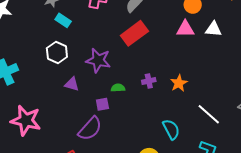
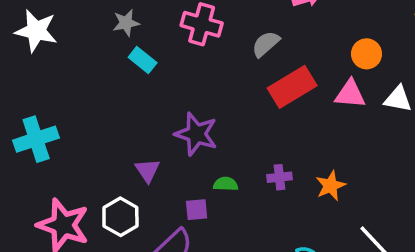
red rectangle: (134, 33) -> (292, 87), moved
white hexagon: (57, 53) -> (120, 217), moved
purple triangle: (72, 84) -> (147, 170), turned 35

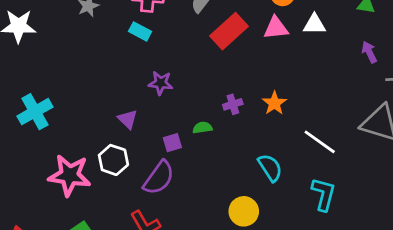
cyan rectangle: (143, 60) -> (140, 31), moved
purple star: (196, 134) -> (161, 83), size x0.7
green semicircle: (226, 184) -> (202, 128), moved

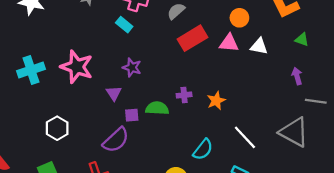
purple triangle: (128, 119) -> (114, 93), moved
green semicircle: (202, 128) -> (157, 108), size x1.5
white hexagon: (113, 160) -> (57, 128), moved
cyan semicircle: (270, 168) -> (203, 149), turned 60
pink star: (70, 175) -> (77, 67), moved

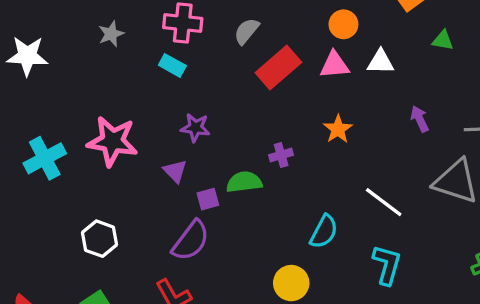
purple arrow: (297, 76) -> (420, 119), moved
orange star: (216, 101) -> (338, 129), moved

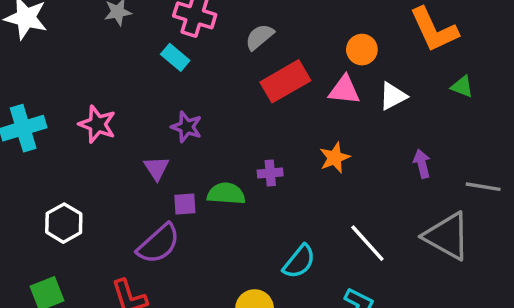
white triangle: (381, 62) -> (393, 96), turned -40
pink star: (112, 141) -> (97, 124), size x0.7

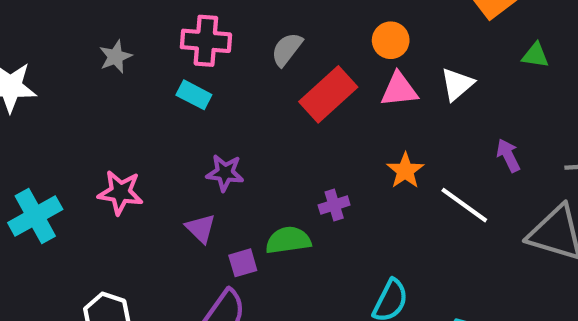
orange circle: (362, 50) -> (391, 40), moved
white line: (367, 243) -> (464, 205), moved

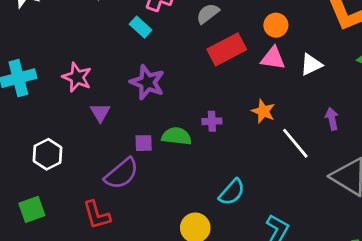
orange star: (405, 171) -> (263, 111), turned -30
purple star: (225, 173) -> (147, 82), size x1.4
purple triangle: (201, 228) -> (100, 112), moved

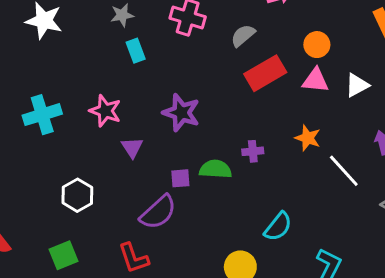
cyan rectangle: (141, 27) -> (136, 51), moved, turned 30

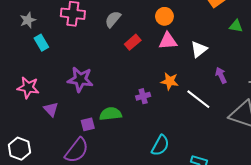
red rectangle: (265, 73) -> (133, 42), size x0.6
white triangle: (357, 85) -> (199, 49), moved
purple cross: (253, 151) -> (143, 96), moved

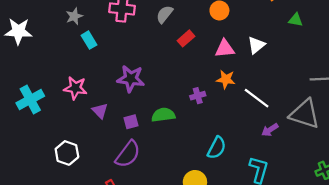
pink triangle: (168, 41) -> (225, 49), moved
purple arrow: (221, 75) -> (270, 130), moved, turned -98
purple square: (88, 124) -> (131, 122), moved

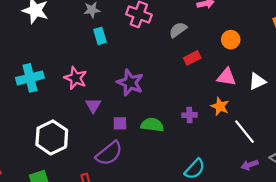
white hexagon: (67, 153) -> (52, 137), size x1.4

